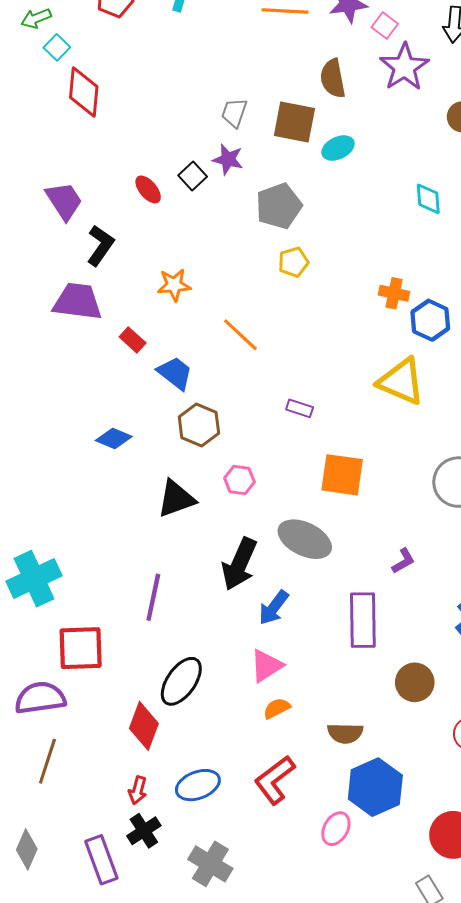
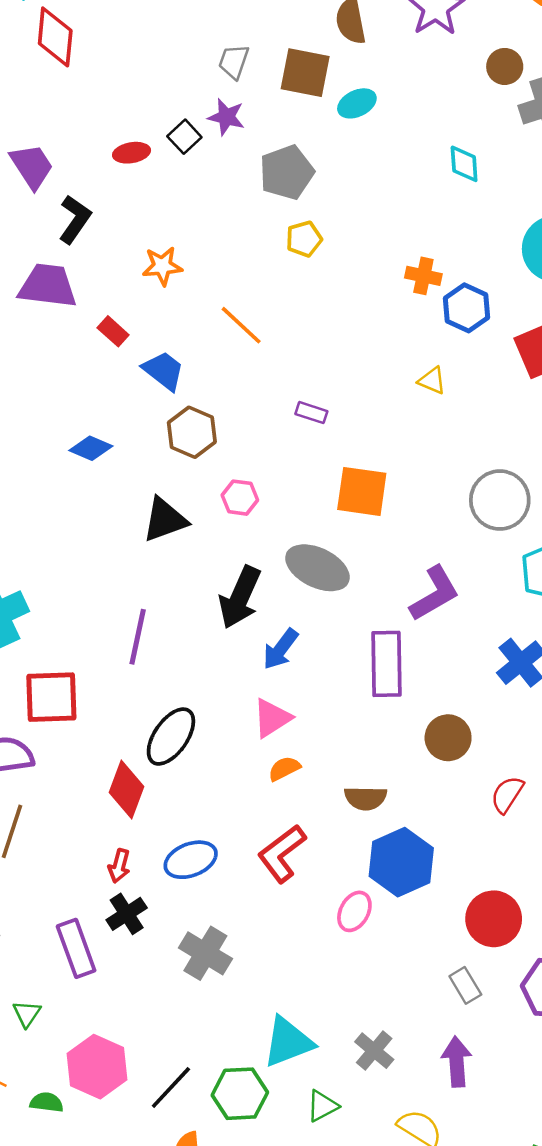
red ellipse: (148, 189) -> (132, 153), turned -60
yellow triangle: (401, 381) -> (432, 381), size x0.5
purple L-shape: (403, 561) -> (435, 594), size x1.8

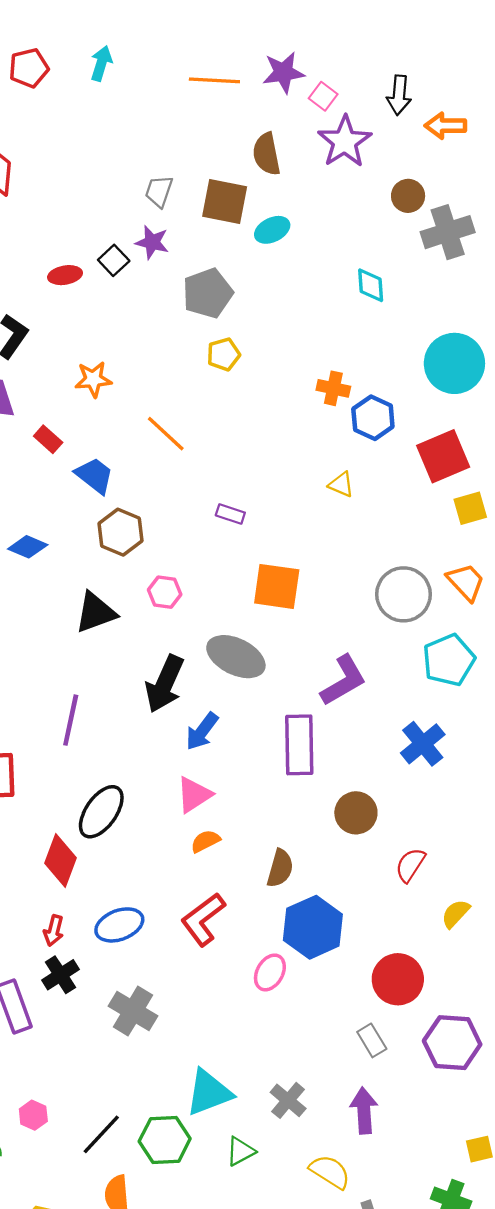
brown semicircle: (366, 798) -> (280, 868), turned -75
pink hexagon: (97, 1067) -> (33, 1115), size x0.5

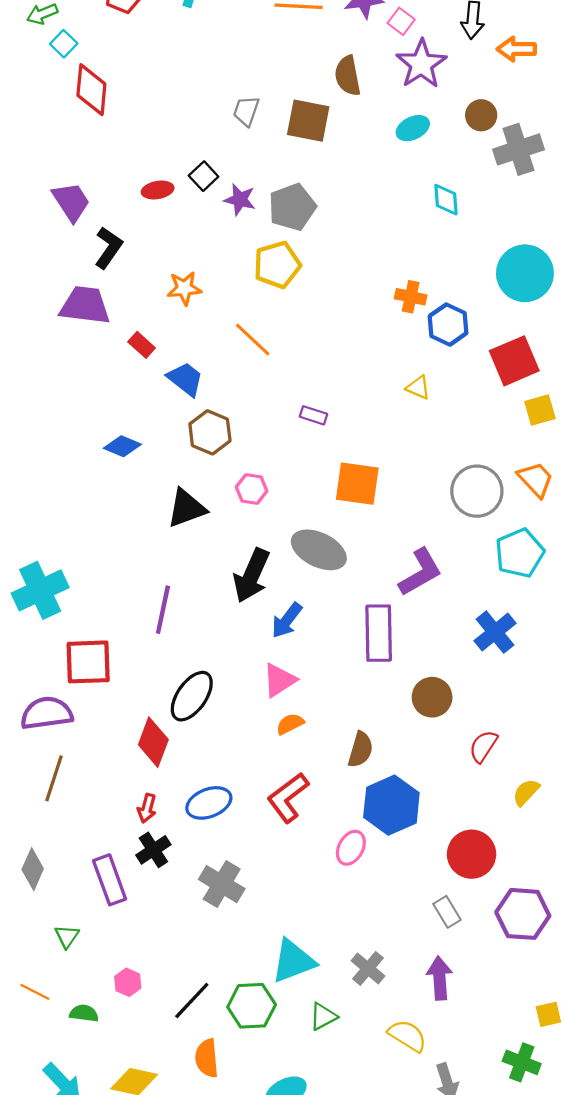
cyan ellipse: (272, 230) -> (413, 128), moved
purple star: (152, 242) -> (240, 200), moved
yellow pentagon: (223, 354) -> (277, 265), moved, size x1.5

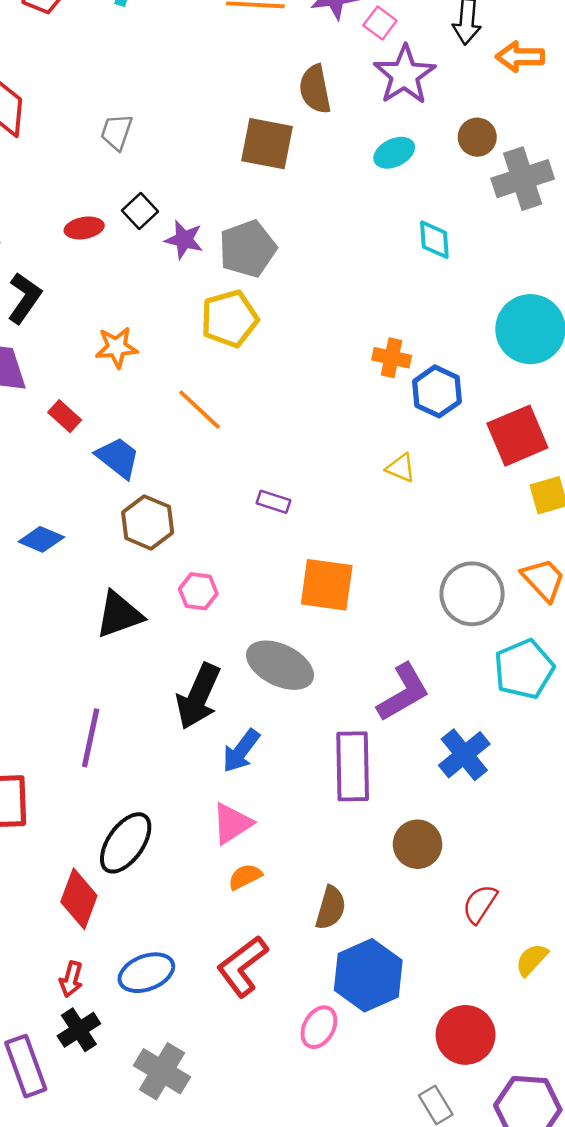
gray trapezoid: (246, 111) -> (117, 132), moved
blue cross: (495, 632) -> (464, 755), moved

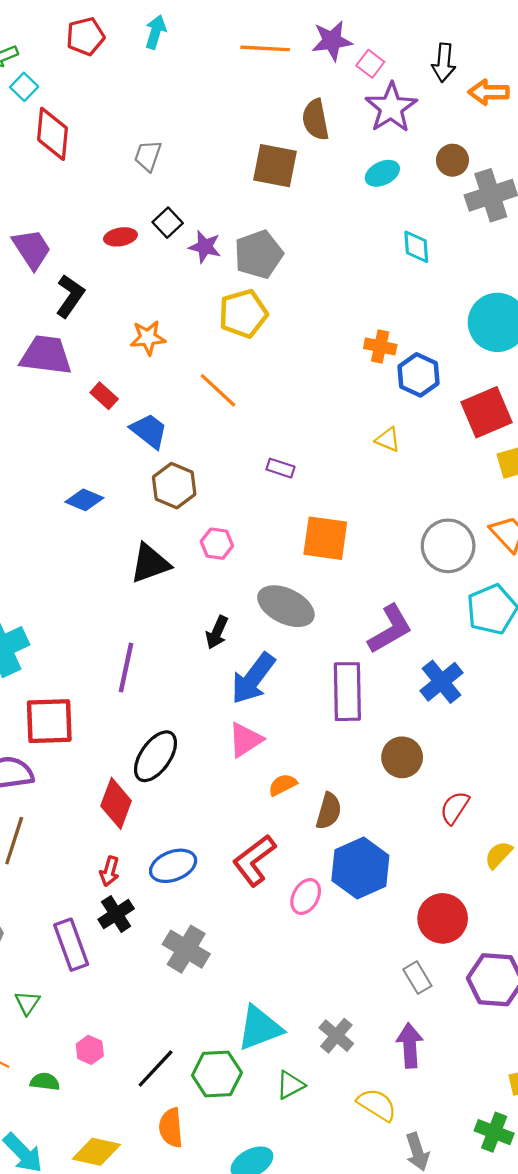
black arrow: (198, 696) -> (217, 632), size x0.6
blue arrow: (241, 751) -> (253, 678), size x1.4
orange semicircle: (245, 877) -> (283, 785), moved
pink ellipse: (319, 1027) -> (306, 896), moved

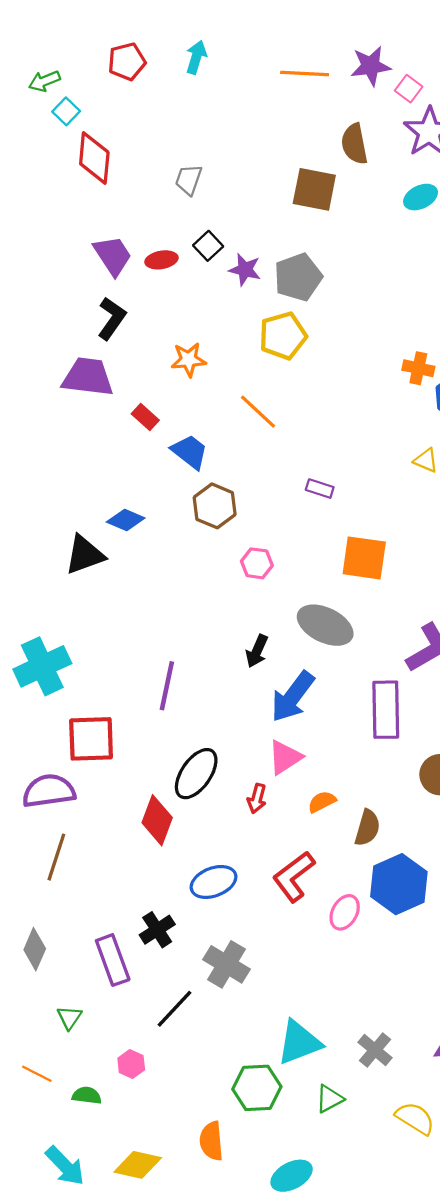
purple trapezoid: (32, 249) -> (113, 256), moved
black triangle: (150, 563) -> (85, 555), moved
red arrow: (110, 871) -> (257, 799), moved
black line: (156, 1069) -> (174, 1009), moved

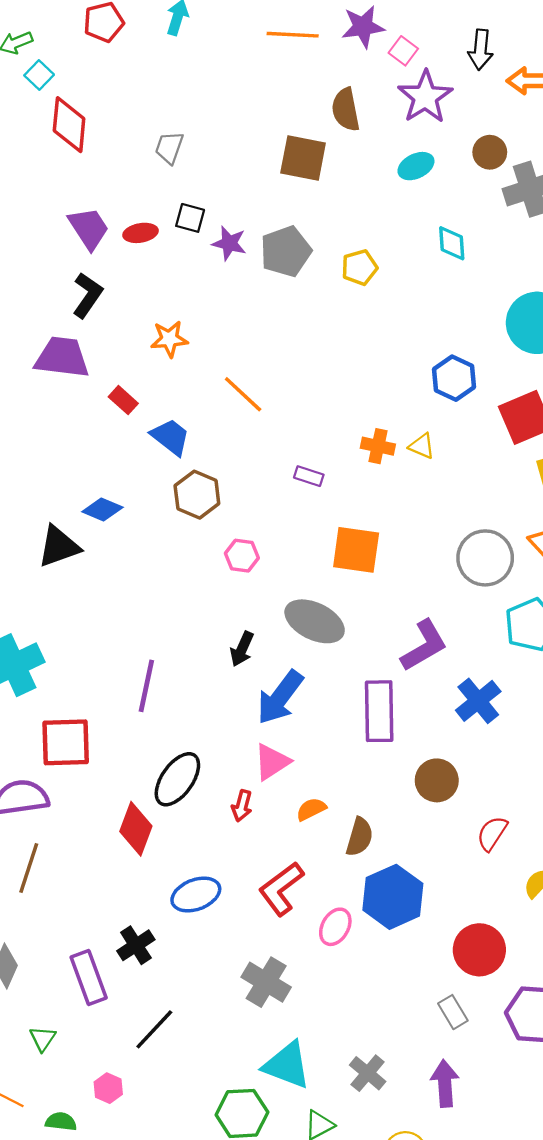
black square: (208, 246) -> (190, 218), turned -32
yellow pentagon: (283, 336) -> (360, 267), moved, size x0.7
orange cross: (418, 368) -> (378, 446), moved
gray cross: (227, 964) -> (266, 982), moved
cyan triangle: (299, 1042) -> (287, 1065), turned 42

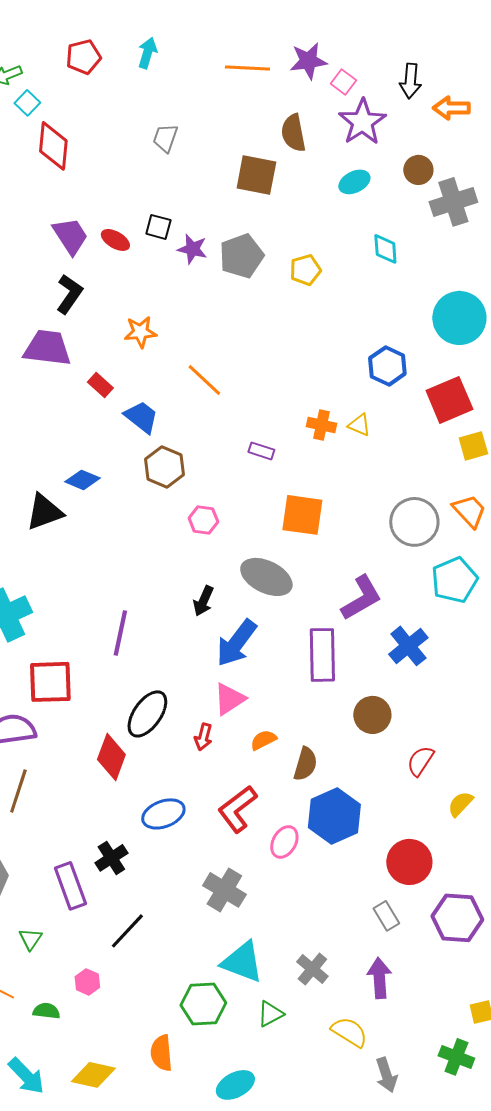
gray trapezoid: (169, 148) -> (165, 138), moved
red ellipse: (141, 233) -> (115, 240), turned 40

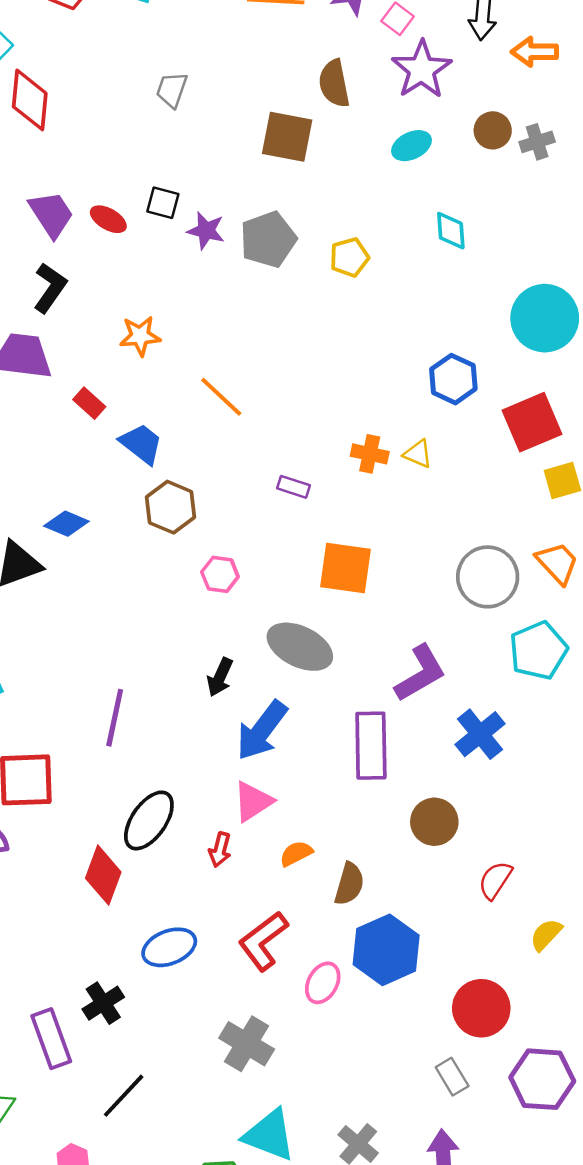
gray cross: (453, 202) -> (537, 142), moved, size x0.6

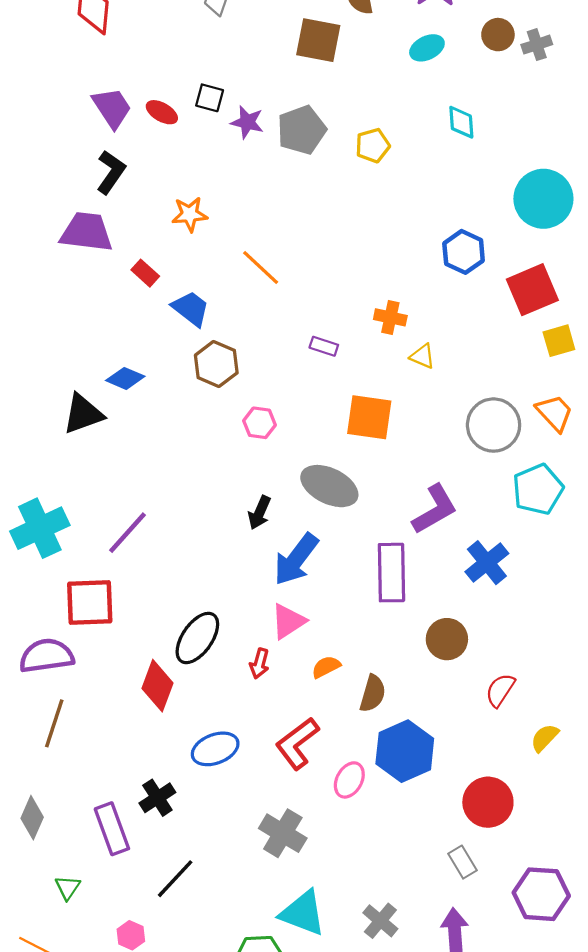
yellow triangle: (418, 454) -> (423, 356), moved
purple line: (115, 718) -> (127, 533), moved, turned 30
purple hexagon: (542, 1079) -> (541, 894), moved

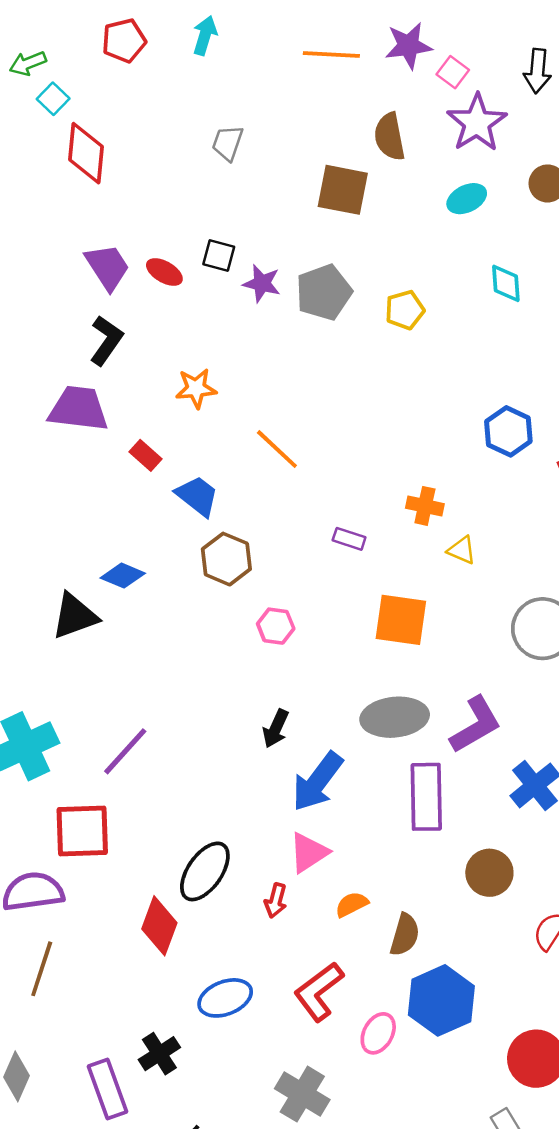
gray ellipse: (329, 486) -> (395, 717), moved, turned -32

